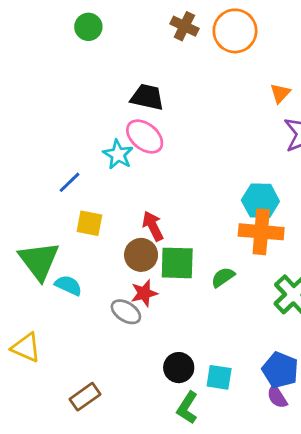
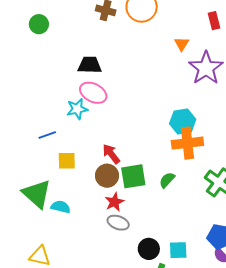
cyan star: (118, 154) -> (77, 109), turned -30
blue line: (70, 182) -> (47, 135), turned 36
gray ellipse: (126, 312) -> (118, 223), moved

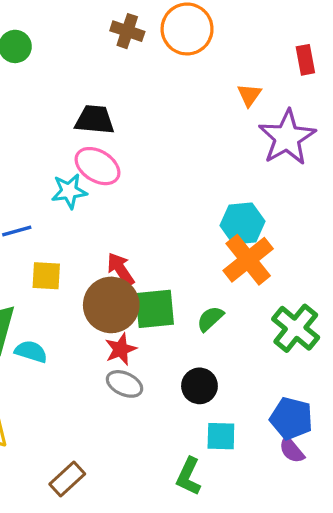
orange cross: (187, 143) -> (248, 260), turned -36
brown circle: (107, 176) -> (111, 305), size x1.4
black circle: (149, 249) -> (199, 386), moved

